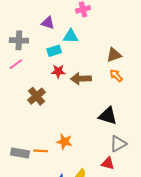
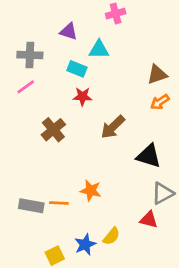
cyan rectangle: (54, 51) -> (77, 69), turned 40
orange arrow: (116, 75) -> (160, 102), turned -80
brown arrow: (81, 79) -> (113, 127), moved, turned -42

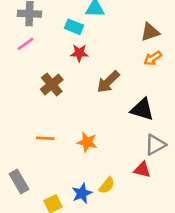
orange line: (59, 203) -> (45, 138), moved
gray rectangle: (31, 206) -> (19, 181), moved, turned 50

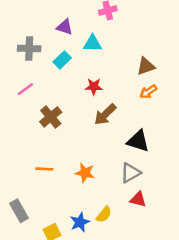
cyan rectangle: (74, 27) -> (62, 60), moved, turned -66
pink line: (26, 44) -> (25, 89), moved
red star: (79, 53) -> (94, 87), moved
gray triangle: (155, 145) -> (131, 173), moved

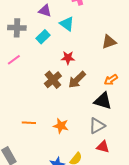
cyan triangle: (93, 43) -> (67, 24), turned 35
orange arrow: (148, 92) -> (111, 80), moved
brown cross: (51, 117) -> (53, 80), moved

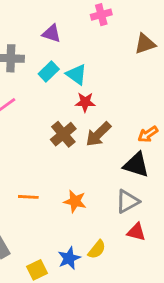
cyan triangle: (67, 24) -> (76, 74), moved
brown triangle: (109, 42) -> (145, 44), moved

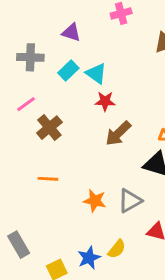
brown cross: (63, 134) -> (49, 128), moved
orange line: (28, 197) -> (48, 179), moved
gray triangle: (127, 201) -> (130, 201), moved

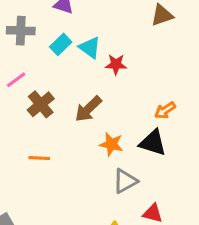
red star: (105, 101) -> (116, 64), moved
brown arrow: (118, 133) -> (88, 109), moved
orange star: (95, 201) -> (111, 144), moved

